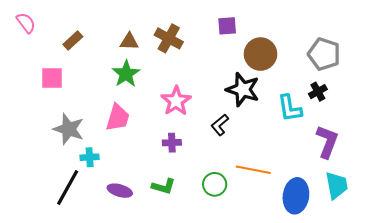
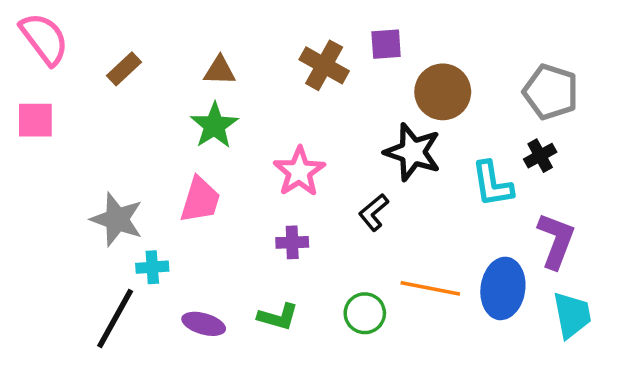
pink semicircle: (26, 23) -> (44, 39), size x1.5
brown cross: (169, 38) -> (324, 65), moved
pink square: (52, 78) -> (35, 120), moved
blue ellipse: (296, 196) -> (503, 288), moved

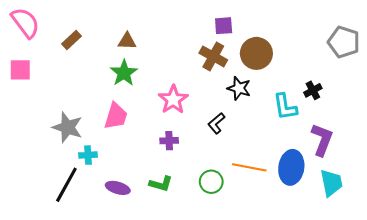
brown cross: (324, 65) -> (213, 56), moved
gray pentagon: (551, 92) -> (344, 42), moved
black star: (413, 152) -> (239, 88), size x0.7

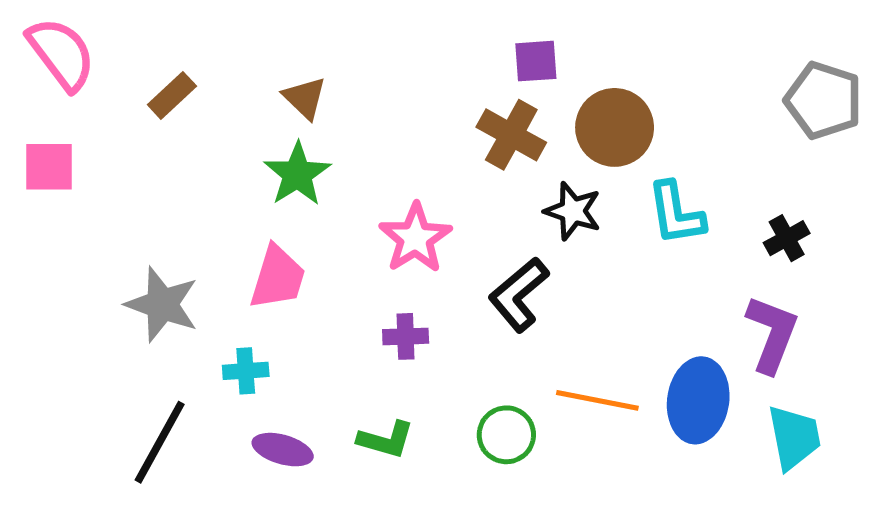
brown triangle: (127, 41) -> (305, 98), turned 42
black cross: (313, 90) -> (787, 238), moved
cyan L-shape: (285, 107) -> (676, 214), moved
black L-shape: (216, 123) -> (519, 295), size x1.4
cyan cross: (88, 155) -> (246, 371), moved

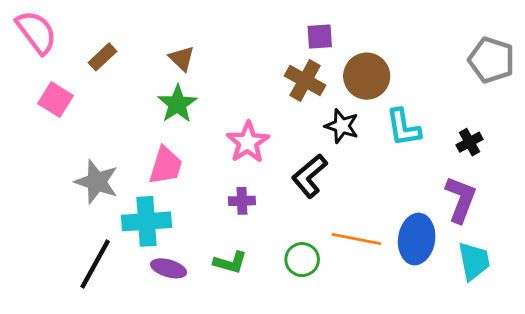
pink square: (49, 167) -> (56, 100), moved, turned 32
cyan cross: (246, 371) -> (147, 221), size x1.8

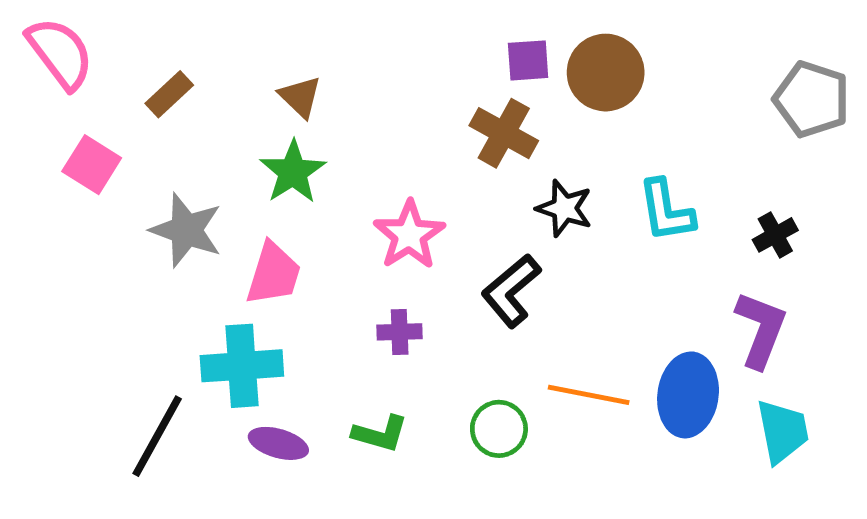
brown circle: (367, 76) -> (606, 73), moved
gray star: (97, 182) -> (186, 230), moved

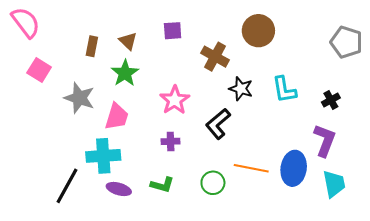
purple square: (528, 60) -> (173, 31), moved
brown rectangle: (169, 94) -> (92, 46), moved, turned -36

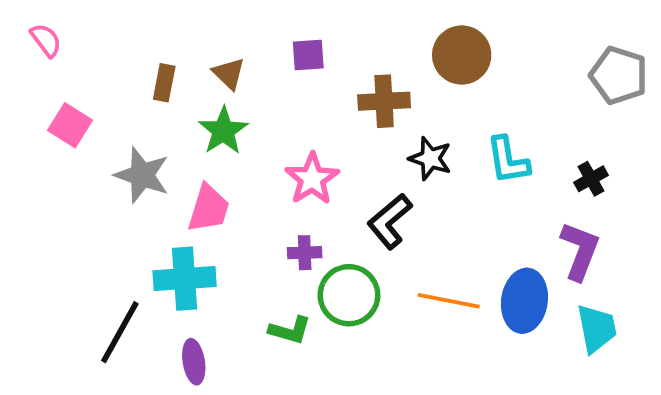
pink semicircle: (26, 22) -> (46, 40), size x0.6
brown cross: (215, 57) -> (384, 101), turned -32
green circle: (213, 183) -> (349, 295), moved, size x1.4
purple ellipse: (119, 189) -> (194, 362), moved, turned 65

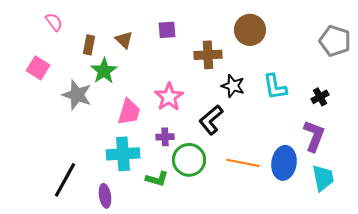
pink semicircle: (46, 40) -> (54, 22), moved
green star: (223, 131) -> (104, 71), moved
pink trapezoid: (209, 208) -> (129, 112), moved
cyan cross: (185, 279) -> (123, 154), moved

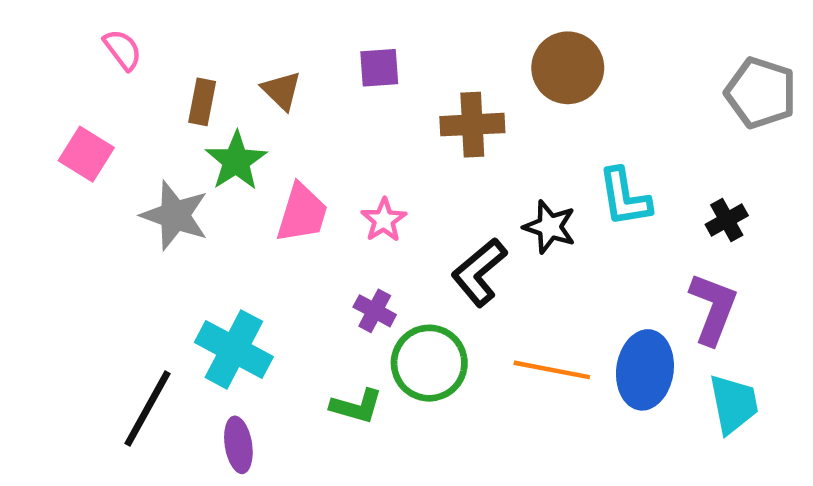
black star: (233, 86) -> (550, 227), moved
pink star: (169, 97) -> (384, 220), size x0.7
pink trapezoid: (129, 112) -> (302, 213), moved
purple cross: (165, 137) -> (375, 311), turned 30
cyan cross: (123, 154) -> (234, 349), moved, turned 32

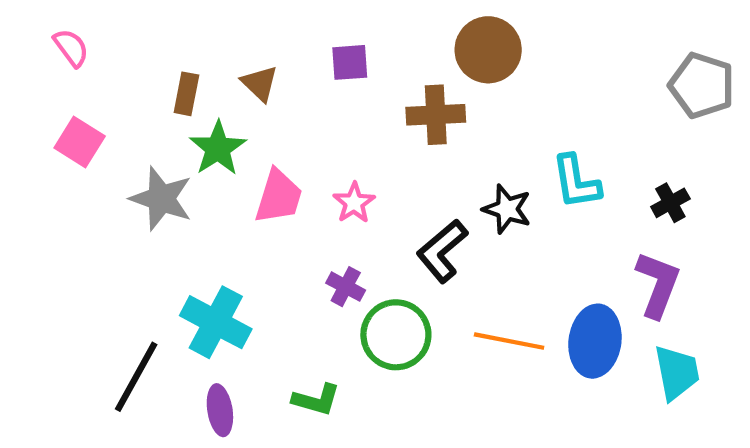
pink semicircle: (123, 50) -> (71, 48), moved
brown circle: (568, 68) -> (488, 50), moved
green L-shape: (357, 406) -> (316, 400), moved

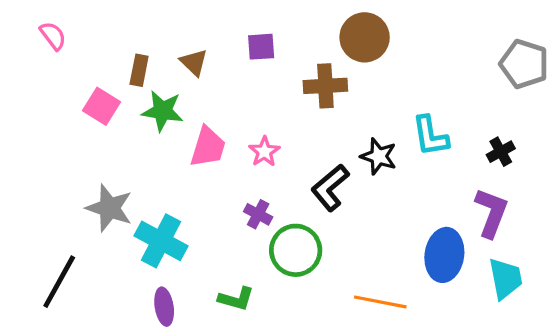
pink square: (80, 142) -> (102, 106), moved
green star: (218, 148) -> (163, 111), turned -30
gray star: (161, 199) -> (109, 208), moved
orange line: (509, 341) -> (380, 302), moved
black line: (136, 377) -> (59, 282), moved

